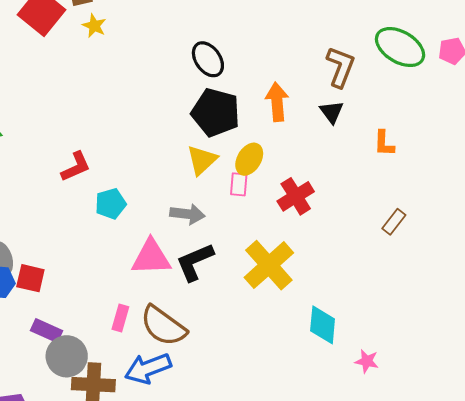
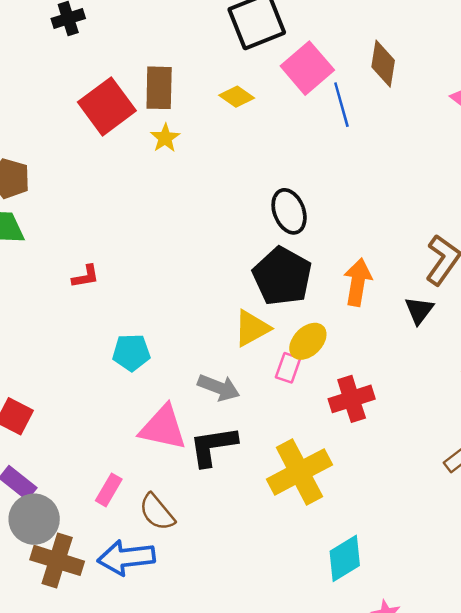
red L-shape: (76, 167) -> (85, 276), moved, size x0.7
cyan diamond: (323, 325) -> (345, 558), turned 39
brown semicircle: (163, 326) -> (157, 512), size x0.7

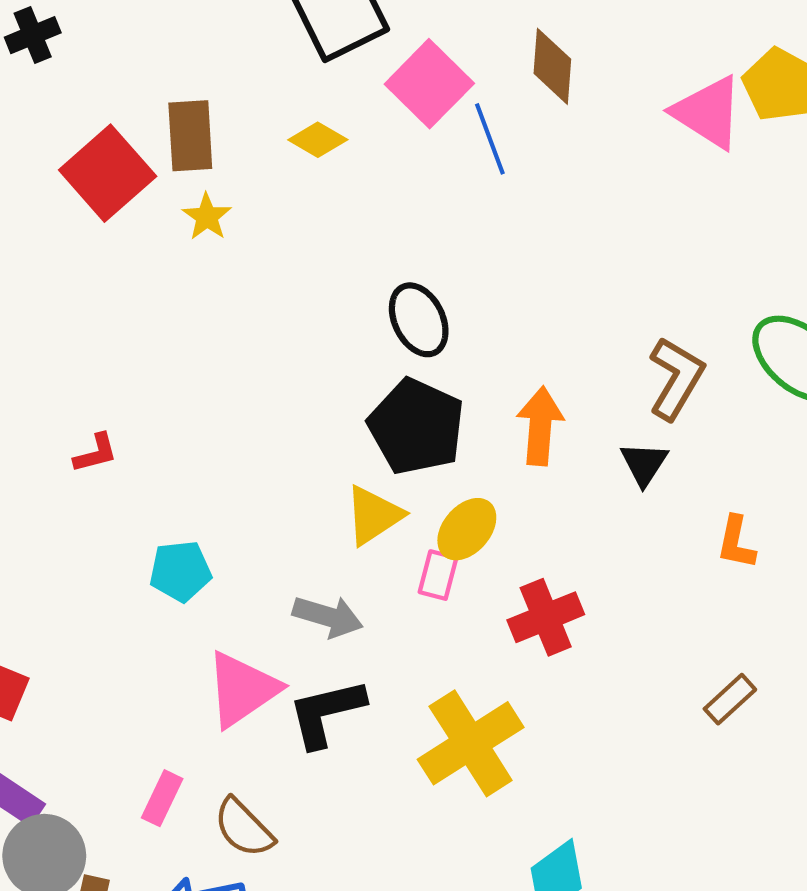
pink triangle: (163, 428) -> (242, 689), turned -42

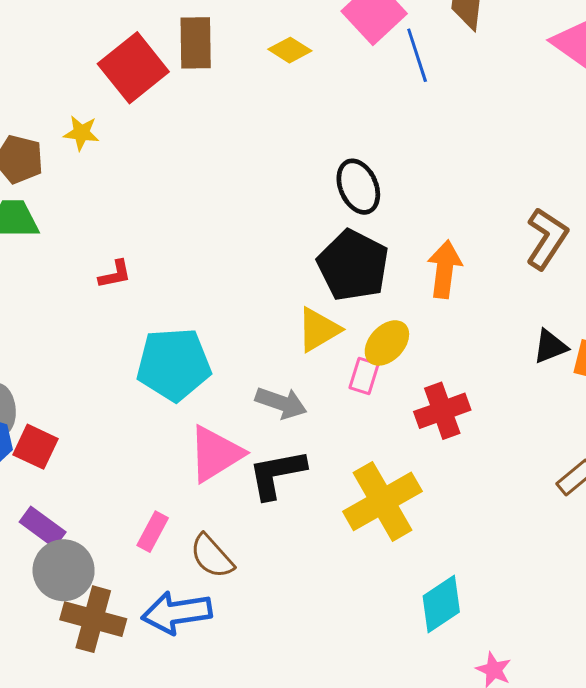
yellow star: (207, 217) -> (81, 133), moved, turned -30
black triangle: (644, 464) -> (550, 346), moved, turned 33
cyan pentagon: (180, 571) -> (174, 364), size x1.6

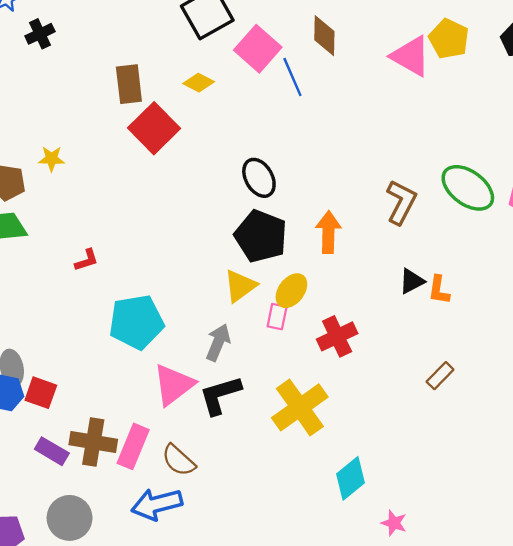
red square: (133, 68) -> (154, 128), moved
gray arrow: (281, 403) -> (218, 342), turned -81
pink rectangle: (153, 532) -> (133, 446), size x1.5
gray circle: (64, 570) -> (70, 518), moved
brown cross: (93, 619) -> (93, 442), moved

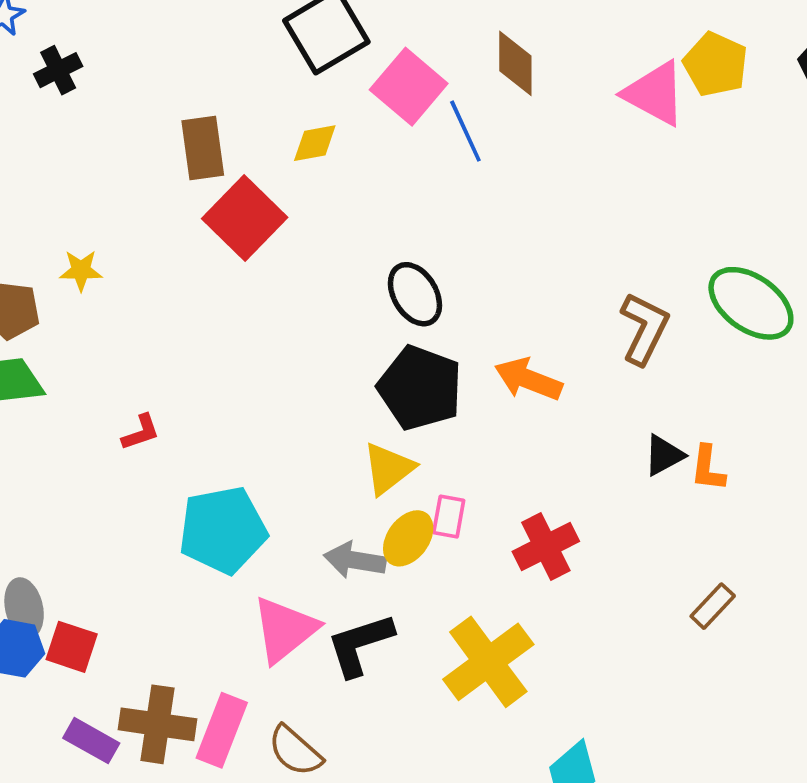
yellow diamond: (199, 83) -> (315, 143), turned -36
orange arrow: (328, 232) -> (528, 379), turned -69
yellow ellipse: (291, 291) -> (408, 538), moved
gray arrow: (218, 342) -> (355, 560), turned -102

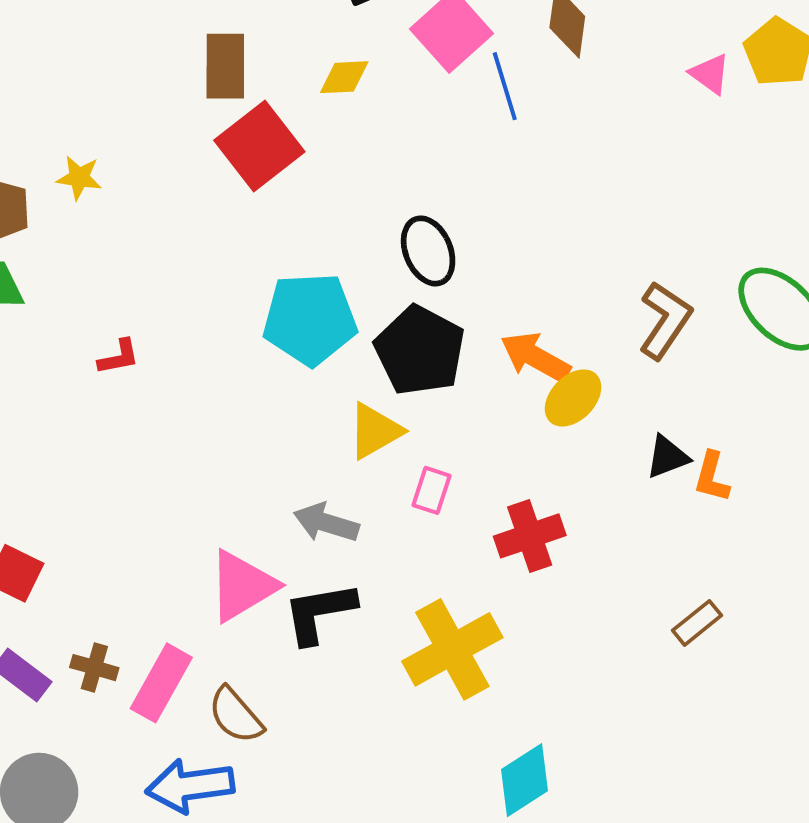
pink triangle: (655, 93) -> (710, 74), size x0.6
cyan pentagon: (223, 530) -> (310, 319), moved
yellow ellipse: (408, 538) -> (573, 398), moved
brown cross: (157, 724) -> (94, 668), size x0.6

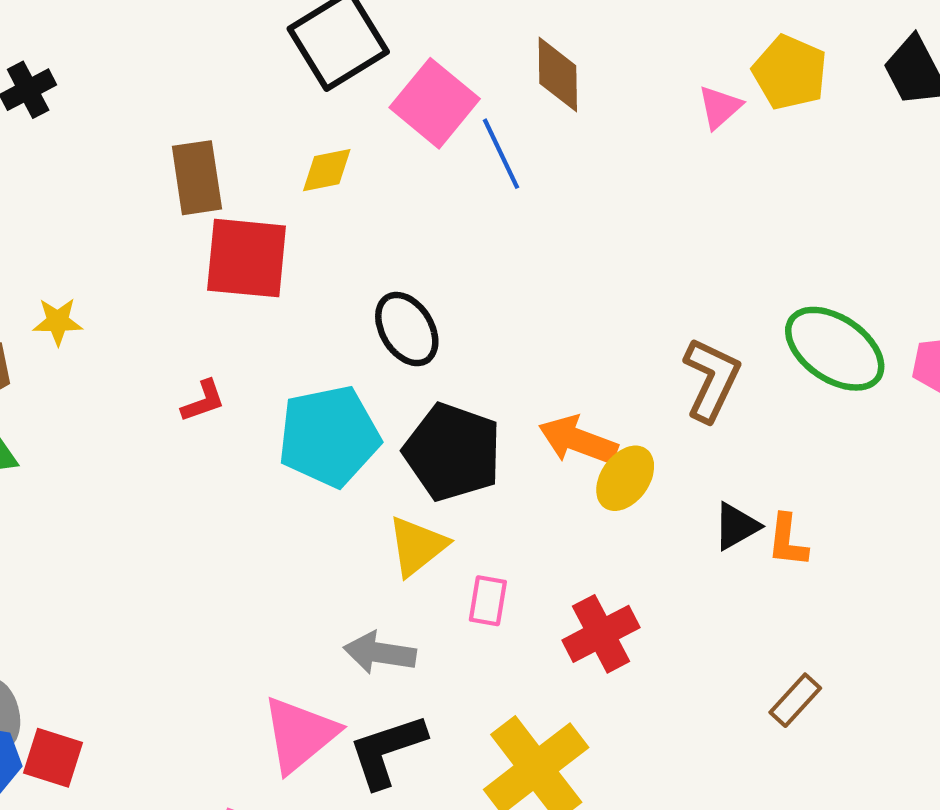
pink triangle: (710, 74) -> (720, 107), turned 51
red square: (259, 146) -> (247, 258), turned -38
black ellipse: (428, 251) -> (407, 329), moved
red L-shape: (119, 357) -> (203, 401), moved

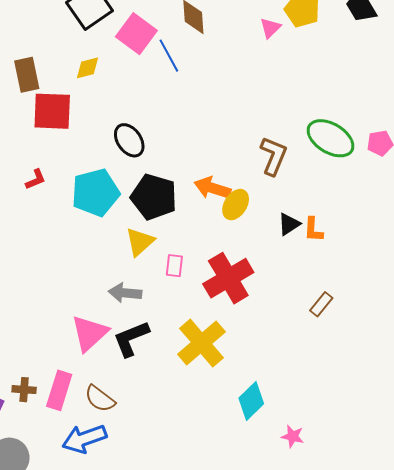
red cross: (601, 634) -> (228, 278), size x1.4

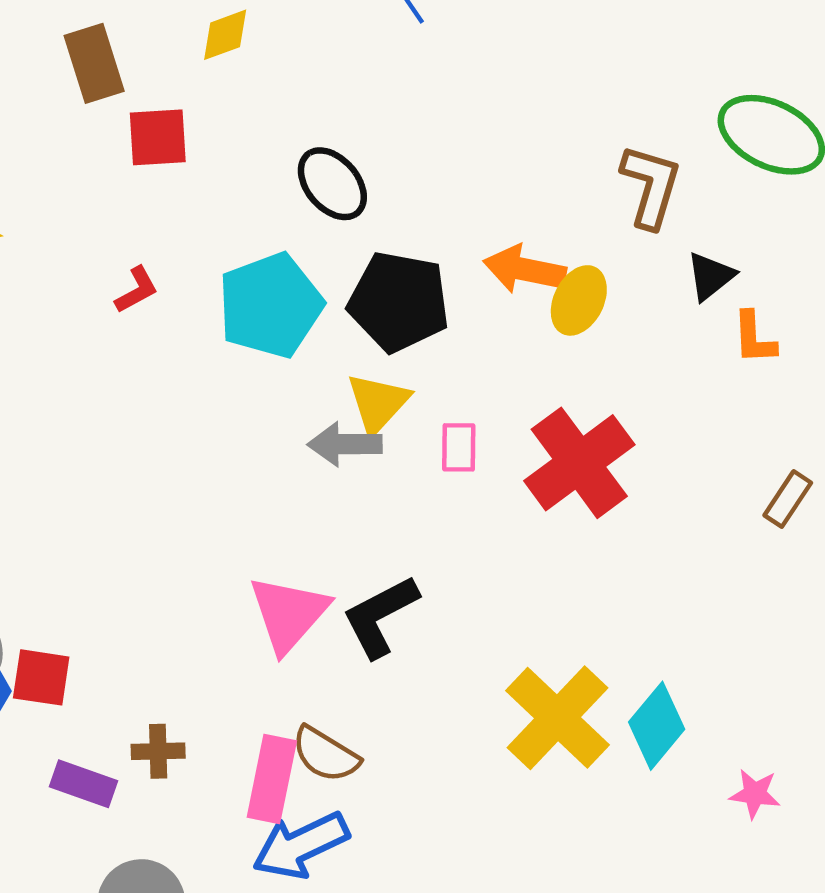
red square: (52, 111) -> (158, 137), size x0.7
black triangle: (289, 224) -> (710, 276), moved
gray arrow: (125, 293) -> (345, 444), moved
yellow cross: (201, 343) -> (557, 718), moved
pink rectangle: (59, 390) -> (272, 779), moved

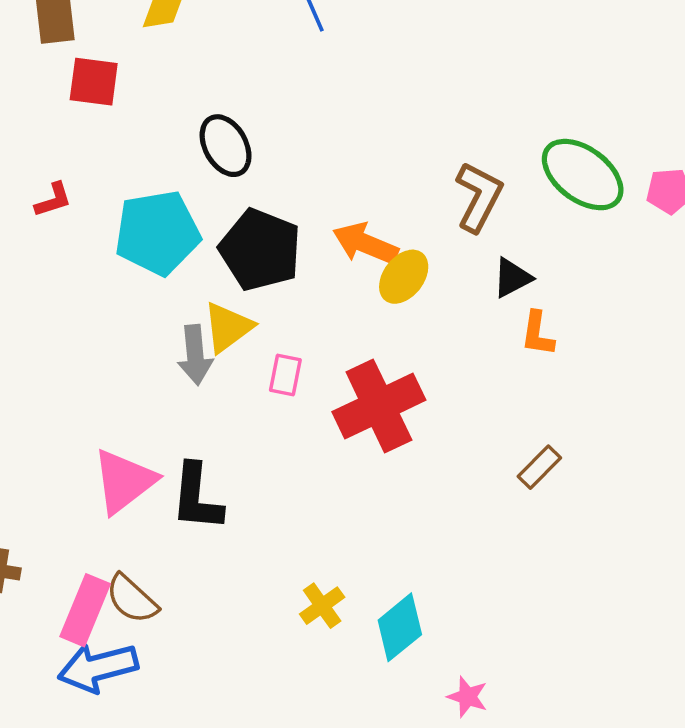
gray arrow: (345, 444) -> (195, 355), turned -106
black L-shape: (380, 616) -> (197, 497), turned -68
yellow cross: (557, 718) -> (322, 606), size x0.5

